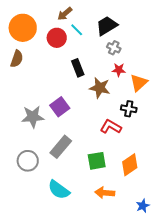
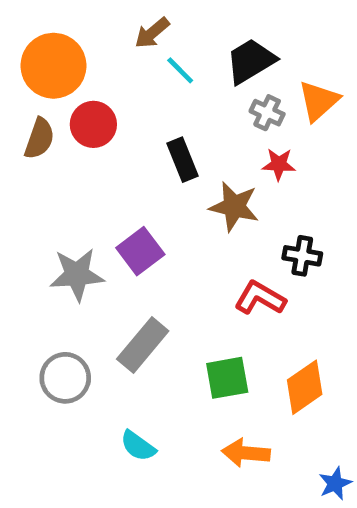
red circle: (57, 38) -> (93, 124), moved
orange triangle: (139, 83) -> (319, 101), moved
cyan semicircle: (59, 190) -> (138, 446), size x0.7

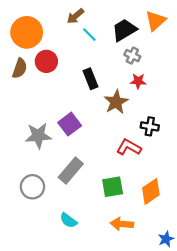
orange triangle: (319, 101) -> (156, 21), moved
brown star: (234, 207) -> (116, 102), turned 30

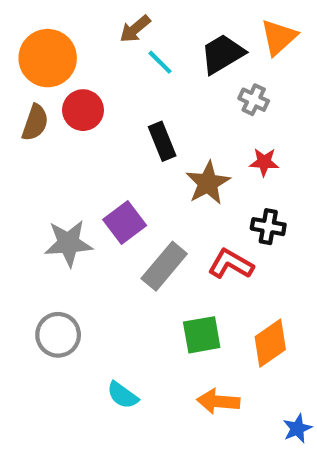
gray cross: (132, 56) -> (254, 100), moved
red star: (138, 81) -> (264, 162), moved
gray rectangle: (71, 171) -> (164, 266), moved

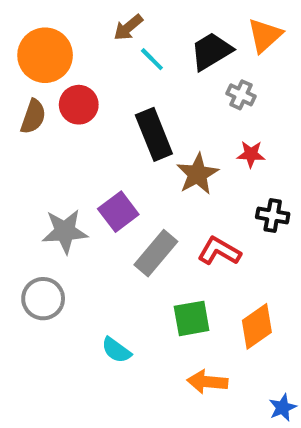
black rectangle: (162, 141) -> (154, 134), size x1.4
black cross: (268, 227) -> (273, 216), moved
gray circle: (58, 335) -> (43, 299), moved
cyan semicircle: (123, 395) -> (116, 350), moved

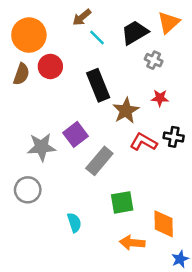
red L-shape: (219, 251) -> (143, 142), moved
orange diamond: (257, 326) -> (164, 224), moved, turned -56
cyan semicircle: (116, 350) -> (74, 223), turned -144

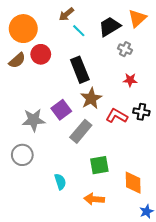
brown semicircle: (21, 74) -> (17, 60), turned 30
brown star: (126, 111) -> (91, 98), moved
orange arrow: (132, 243) -> (94, 199), moved

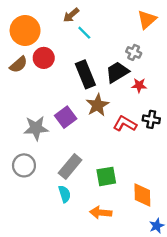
black trapezoid: (110, 27) -> (117, 72), moved
gray rectangle: (81, 131) -> (70, 167), moved

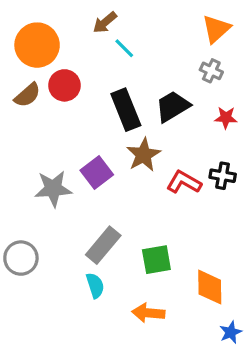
gray cross: (134, 52) -> (211, 71), moved
red star: (139, 85) -> (226, 118), moved
gray circle: (24, 165) -> (21, 258), moved

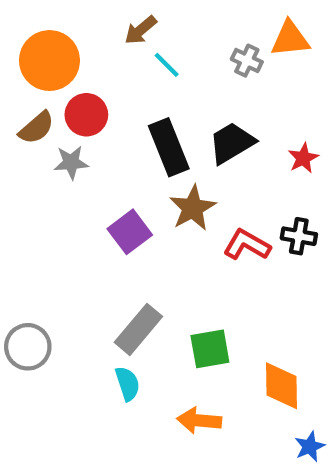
orange triangle: (216, 29) -> (290, 39), turned 36
gray cross: (211, 71) -> (247, 61), moved
red star: (226, 118) -> (303, 158), turned -30
gray star: (53, 189) -> (71, 162), moved, size x0.7

